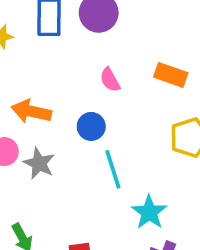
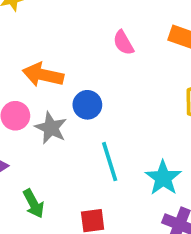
blue circle: (91, 126) -> (87, 105), moved
cyan line: (113, 169) -> (110, 162), moved

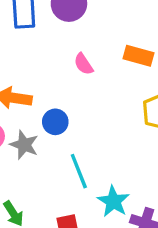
cyan star: (163, 178) -> (113, 201), moved

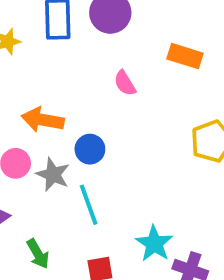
orange rectangle: (139, 56) -> (185, 56), moved
cyan line: (79, 171) -> (89, 205), moved

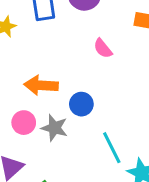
cyan line: (89, 205) -> (112, 148), moved

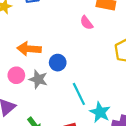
pink semicircle: (103, 48) -> (87, 23), moved

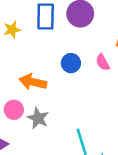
blue circle: (58, 63) -> (71, 63), moved

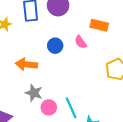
pink circle: (14, 110) -> (49, 107), moved

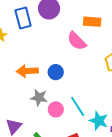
pink semicircle: (81, 42) -> (77, 41), size x1.5
blue circle: (55, 46) -> (56, 72), moved

